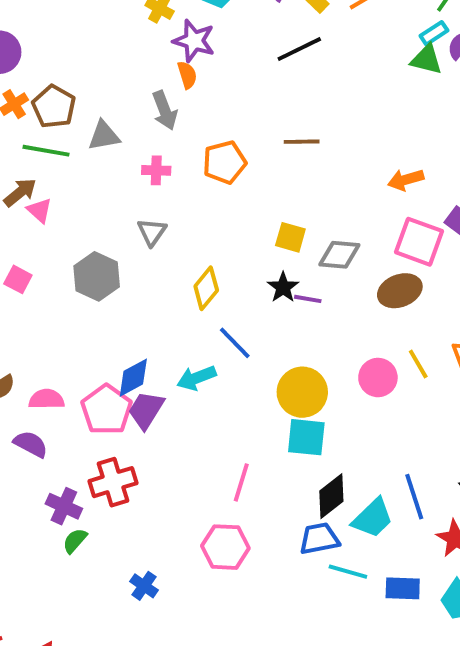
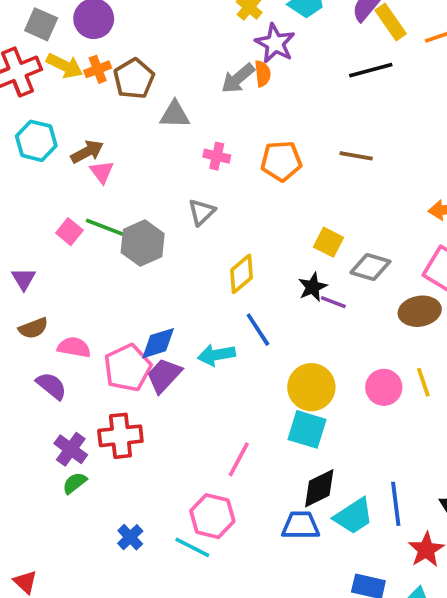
gray arrow: (165, 110) -> (238, 78), moved, turned 60
green line: (46, 151) -> (107, 228), moved
cyan line: (348, 572) -> (192, 547), moved

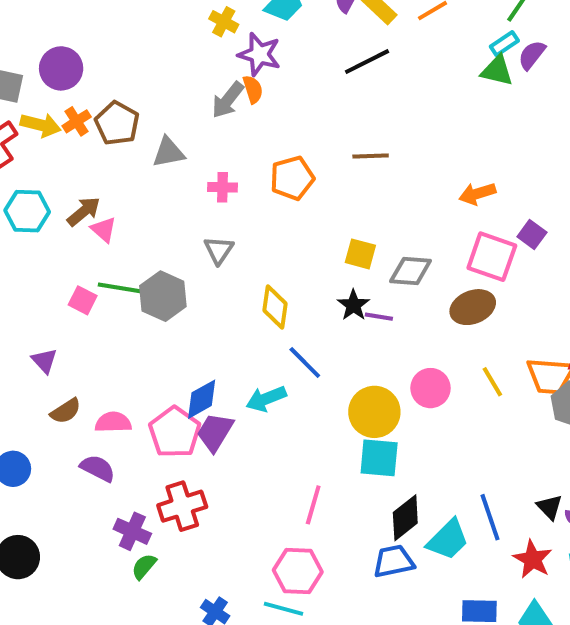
yellow diamond: (242, 274) -> (275, 307), turned -30
pink circle: (384, 387) -> (430, 388), moved

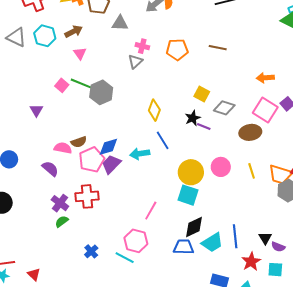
brown arrow: (84, 211) -> (74, 31), moved
gray triangle: (219, 250) -> (135, 61), moved
brown semicircle: (66, 411) -> (79, 142), moved

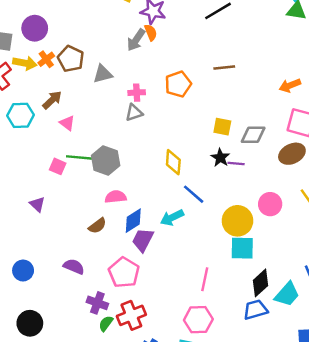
gray triangle: (135, 61) -> (134, 113), turned 42
pink semicircle: (63, 148) -> (116, 197), moved
pink pentagon: (92, 160) -> (124, 273), moved
red cross: (87, 196) -> (131, 315), moved

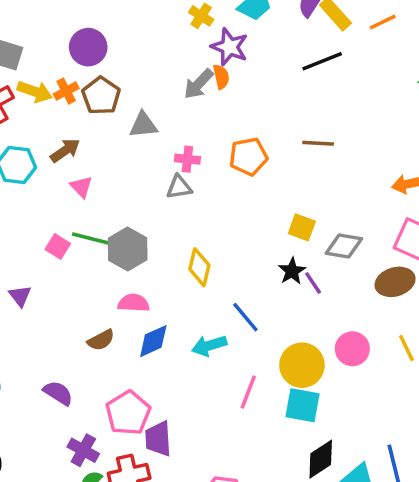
purple circle: (35, 28) -> (88, 47), moved
yellow diamond: (173, 162) -> (199, 267), moved
purple line: (236, 163) -> (313, 283), turned 42
purple trapezoid: (143, 240) -> (158, 439), moved, turned -40
pink line: (205, 279) -> (248, 392), moved

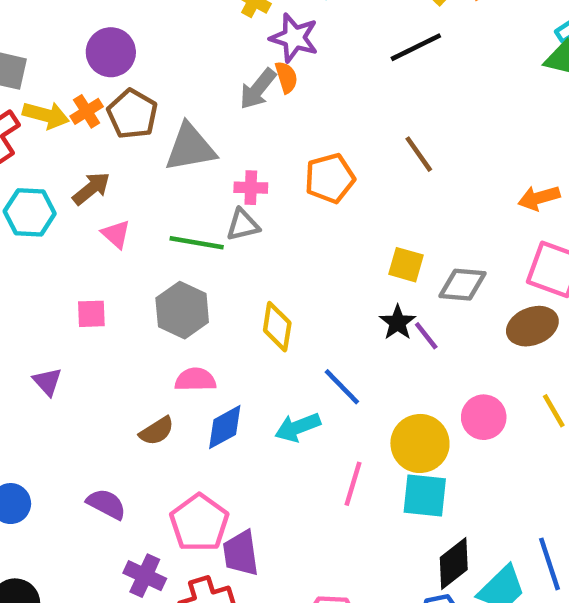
gray triangle: (143, 125) -> (190, 148), size x1.4
brown line: (318, 143) -> (419, 154), turned 56
green line: (93, 239) -> (197, 243), moved
pink square: (58, 246) -> (91, 314), turned -30

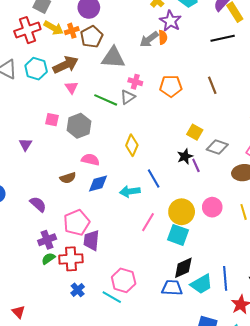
brown arrow: (91, 188) -> (66, 65), size x1.4
gray triangle: (243, 225) -> (128, 97), turned -35
gray hexagon: (182, 310) -> (79, 126), moved
purple cross: (145, 576) -> (47, 240), turned 30

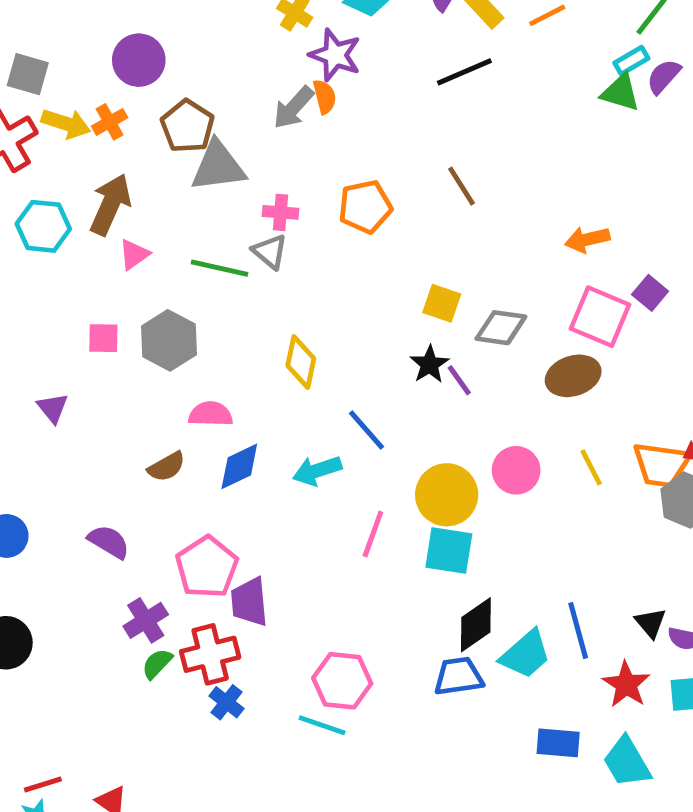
brown pentagon: (92, 37) -> (187, 126), moved
brown arrow: (66, 65) -> (110, 204), turned -30
pink triangle: (71, 87) -> (134, 254), turned 40
gray triangle: (128, 97) -> (270, 252), turned -35
blue cross: (78, 290) -> (227, 702), moved

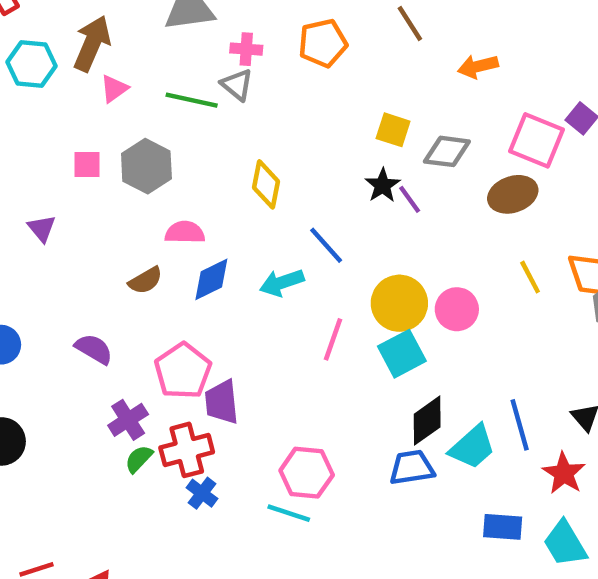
orange arrow: (587, 239) -> (478, 66), moved
pink circle: (516, 470) -> (457, 309), moved
cyan square: (449, 551) -> (402, 354), turned -36

